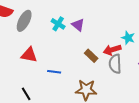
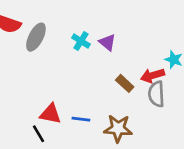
red triangle: (29, 55) -> (50, 114), moved
blue line: (54, 72) -> (81, 119), moved

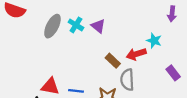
gray ellipse: (36, 37) -> (52, 26), moved
gray semicircle: (156, 94) -> (127, 80), moved

